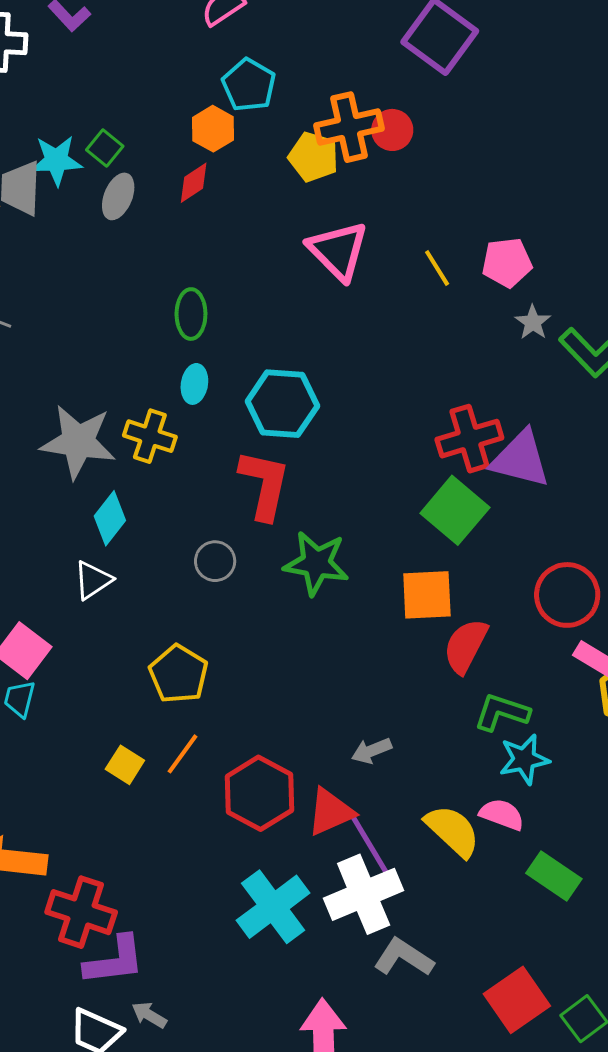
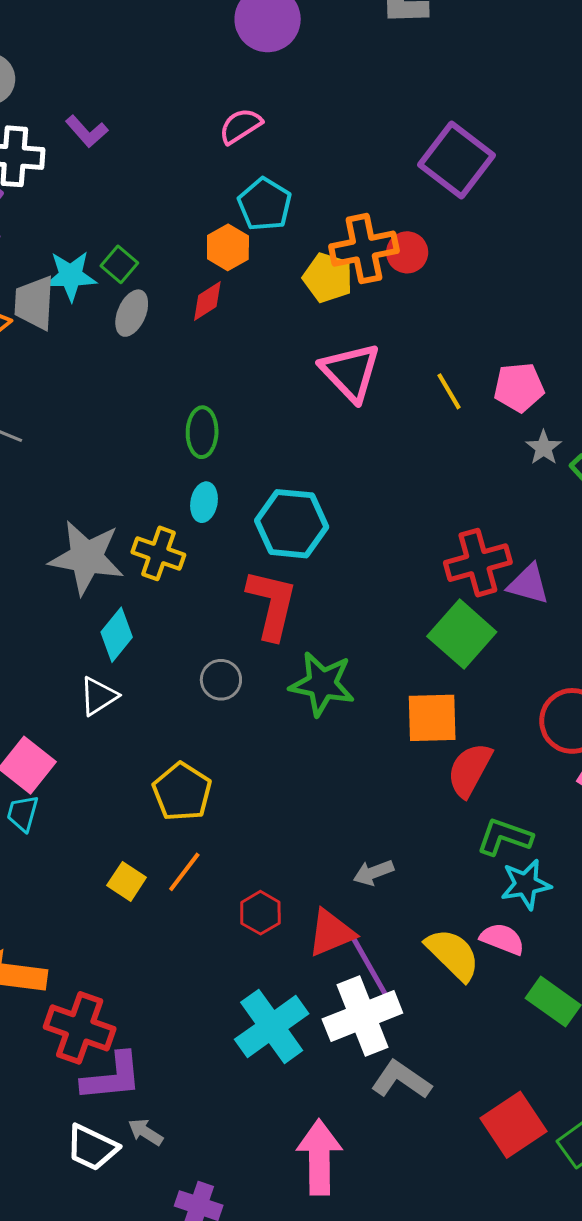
purple triangle: (520, 459) -> (528, 584), size x0.7
red hexagon: (259, 793) -> (260, 913), size x0.6

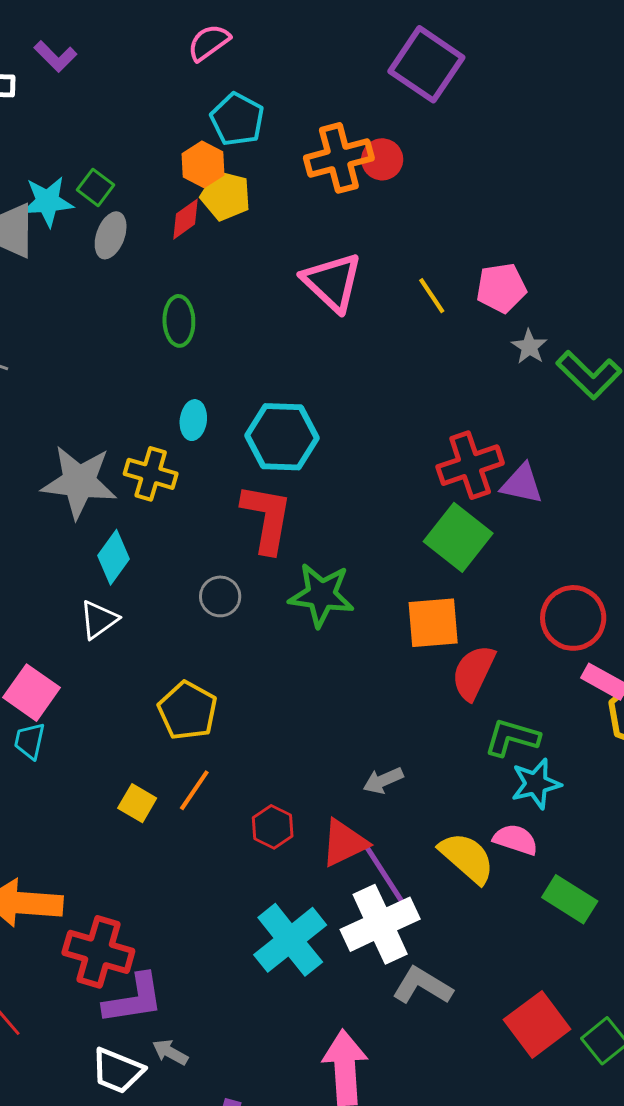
yellow pentagon: (328, 278) -> (226, 196), moved
green ellipse: (202, 432) -> (179, 321), moved

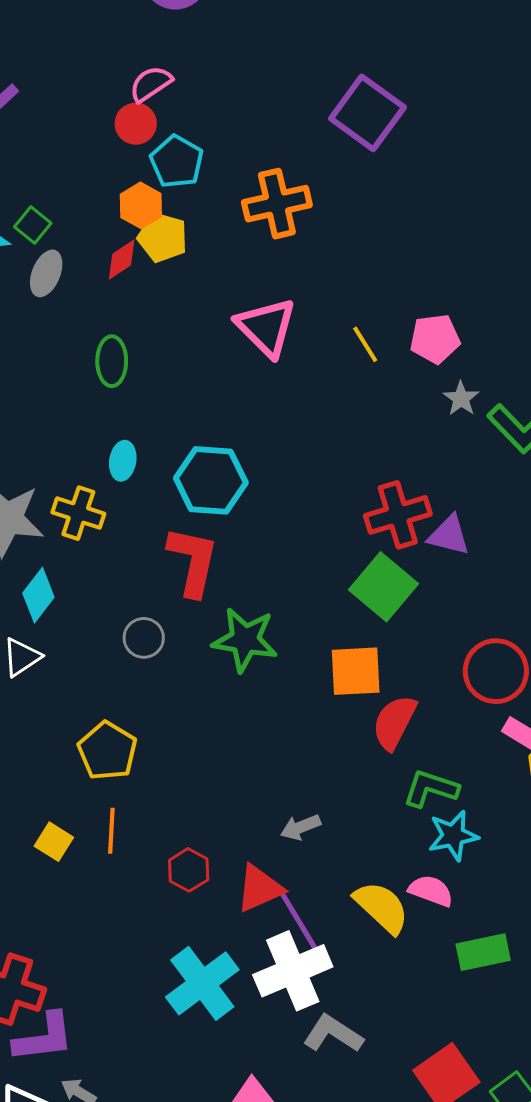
red circle: (382, 159) -> (136, 124), moved
orange line: (194, 790) -> (111, 831), turned -33
green rectangle: (570, 899) -> (483, 952), turned -46

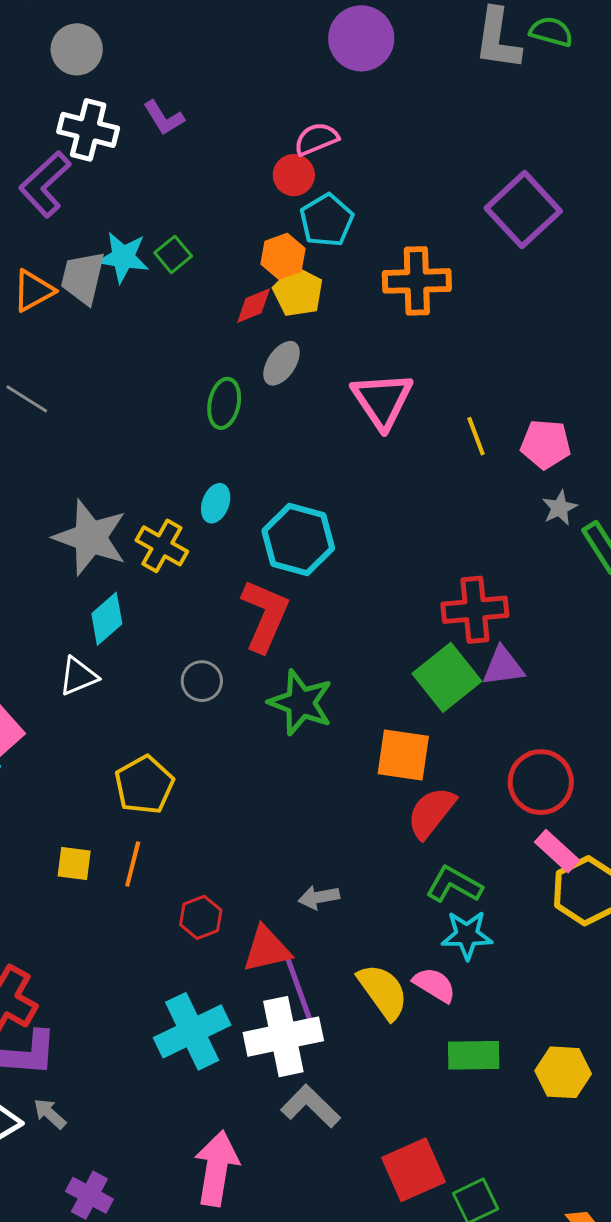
gray ellipse: (46, 273) -> (282, 363), moved
purple triangle: (449, 535) -> (503, 666), moved, turned -33
yellow square: (54, 842) -> (74, 864), turned -36

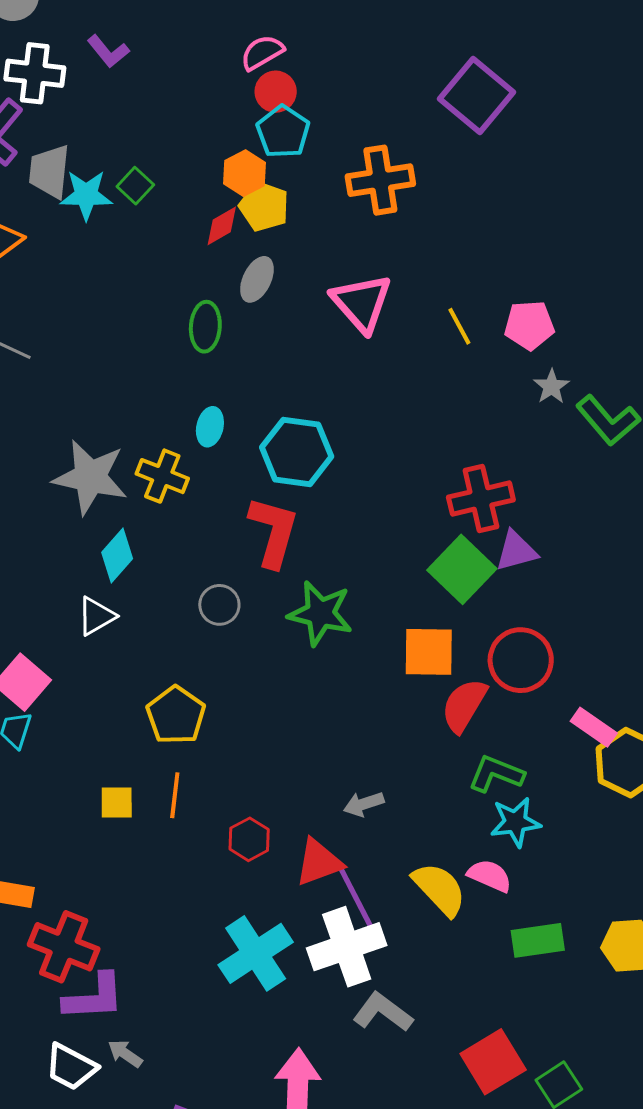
red circle: (294, 175) -> (276, 92), moved
gray trapezoid: (83, 278) -> (49, 171), moved
red circle: (541, 782) -> (521, 660), moved

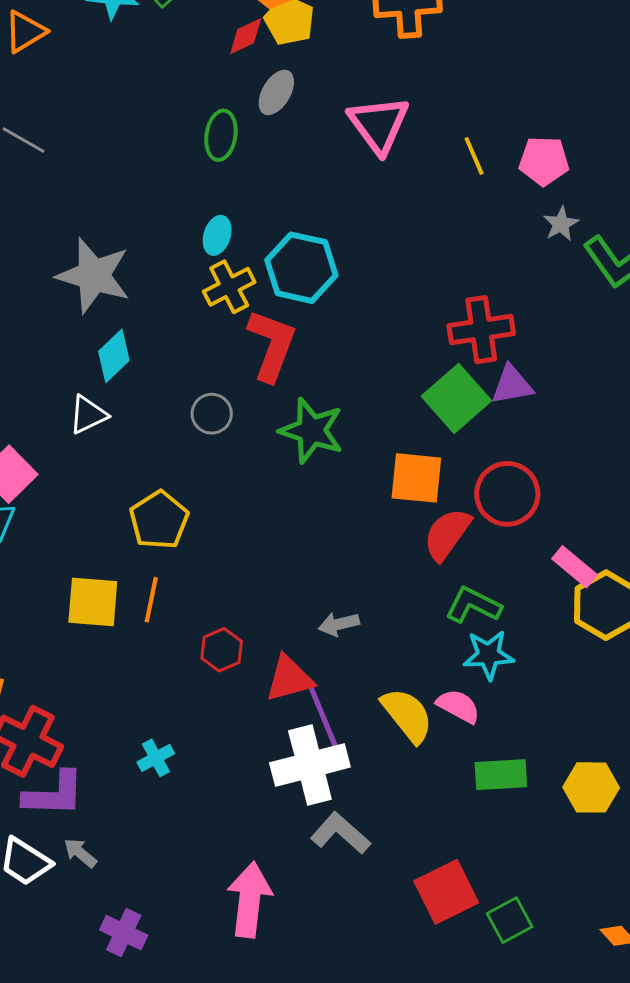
yellow cross: (162, 476) -> (229, 287), moved, turned 36
yellow square: (117, 802) -> (93, 602), size x1.5
cyan cross: (256, 953) -> (156, 758), moved, size x0.5

